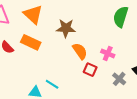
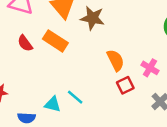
brown star: (66, 28) -> (92, 18), moved
red square: (90, 70) -> (125, 85), turned 32

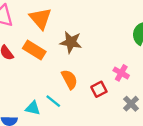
brown star: (92, 18) -> (71, 42), moved
orange semicircle: (116, 60) -> (69, 79), moved

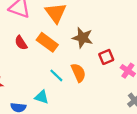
red square: (99, 89) -> (106, 57), moved
cyan line: (53, 101) -> (56, 75), moved

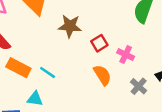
orange rectangle: (47, 42) -> (18, 68), moved
orange semicircle: (78, 73) -> (102, 75), moved

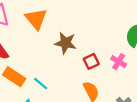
pink cross: (126, 55) -> (119, 62), moved

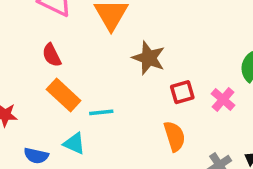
cyan line: (41, 84) -> (101, 112), turned -56

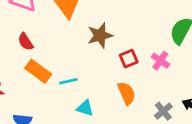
brown star: (149, 58) -> (100, 35), turned -30
cyan triangle: (74, 143) -> (85, 108), moved

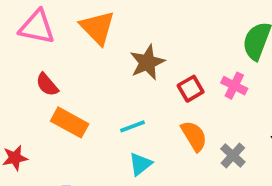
cyan line: (68, 81) -> (132, 126), moved
cyan triangle: (85, 108) -> (140, 164), turned -48
gray cross: (163, 111) -> (233, 155), moved

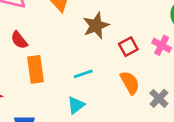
orange rectangle: (70, 122) -> (35, 69), turned 52
cyan triangle: (140, 164) -> (76, 105), moved

